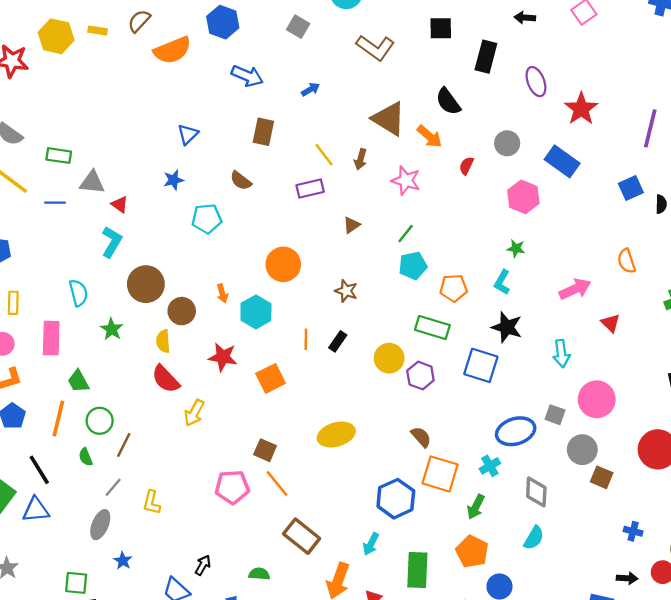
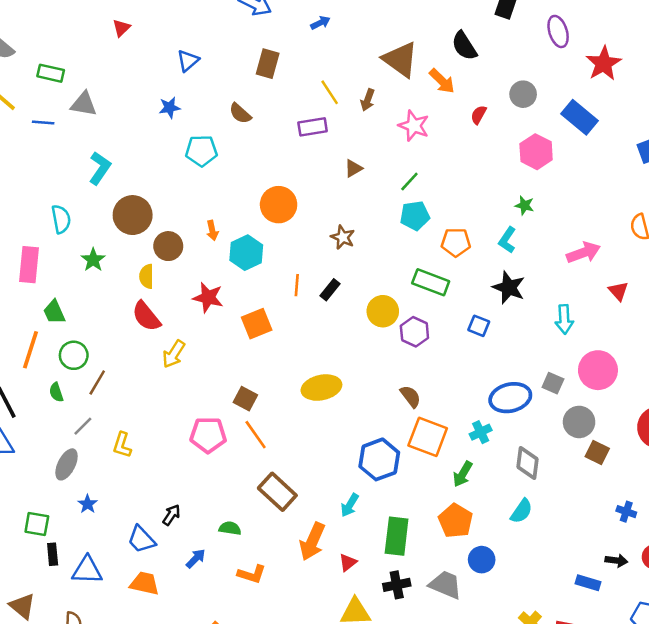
red triangle: (120, 204) -> (121, 28), moved, turned 36
blue square: (481, 365) -> (479, 326), size x0.6

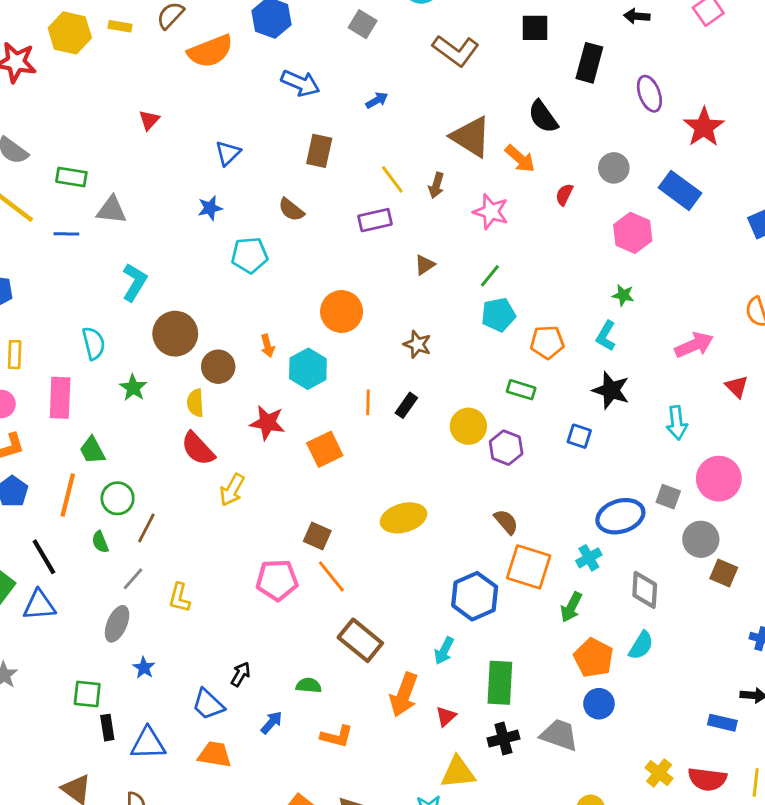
green rectangle: (431, 282) -> (521, 390), size x0.7
orange pentagon: (456, 521) -> (594, 658), moved

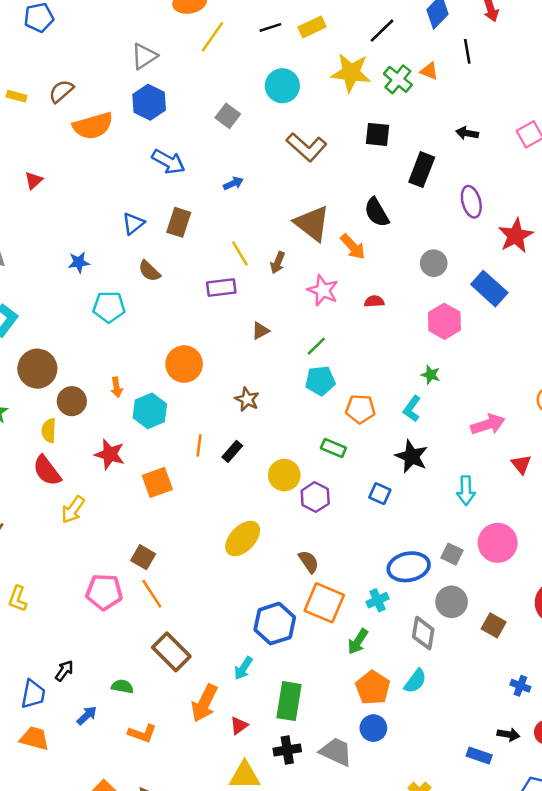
blue triangle: (228, 153) -> (133, 223), moved
red semicircle: (564, 195) -> (374, 301), moved, turned 54
yellow ellipse: (404, 518) -> (243, 538), moved, turned -36
gray circle: (701, 539) -> (452, 602), moved
blue trapezoid: (208, 704) -> (33, 694), turned -128

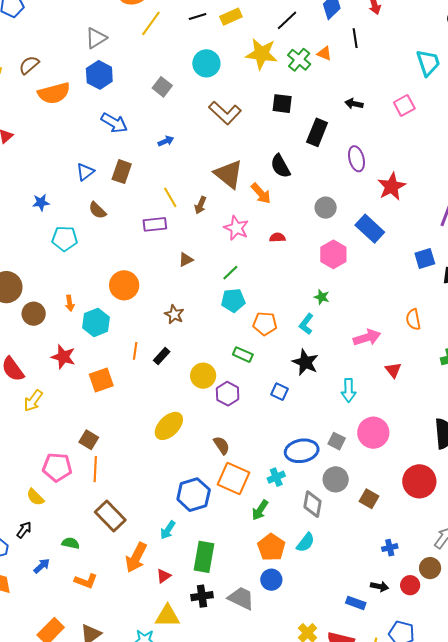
yellow semicircle: (49, 431) -> (35, 497), moved, turned -48
orange line: (152, 594) -> (95, 469), turned 35
blue cross: (520, 686) -> (390, 548), turned -35

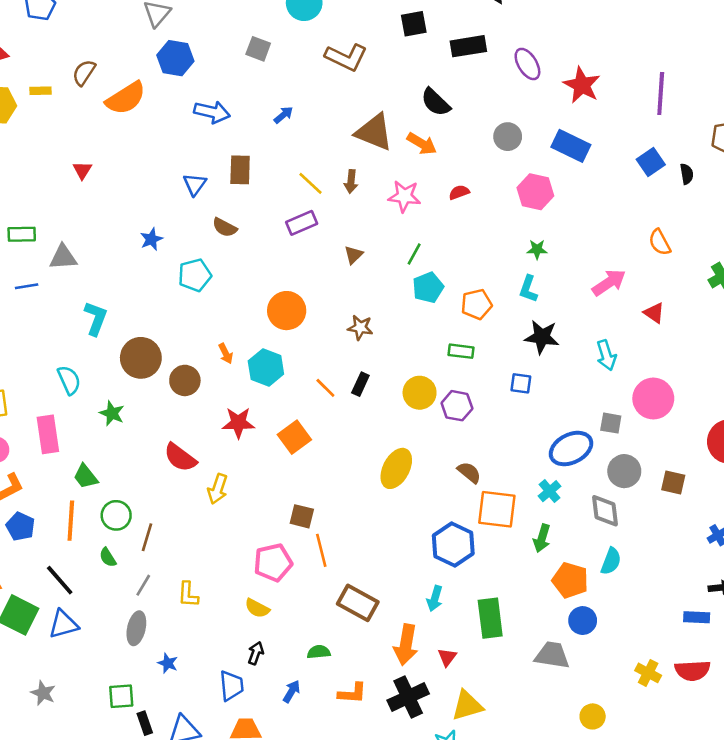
black rectangle: (317, 132) -> (468, 46), turned 76
orange line: (135, 351) -> (325, 388), turned -36
black cross: (202, 596) -> (408, 697), moved, size x1.4

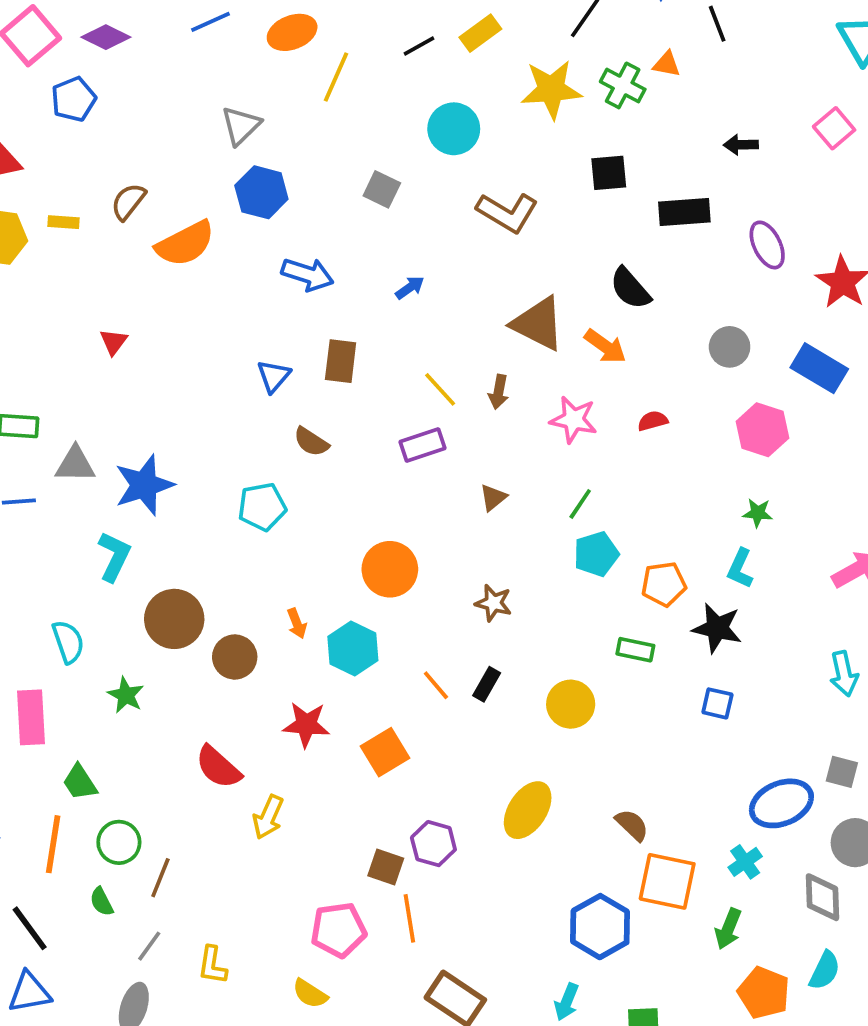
blue star: (151, 239) -> (144, 485), moved, size x1.8
black star: (542, 337) -> (717, 628), moved
purple hexagon: (457, 406) -> (433, 844), moved

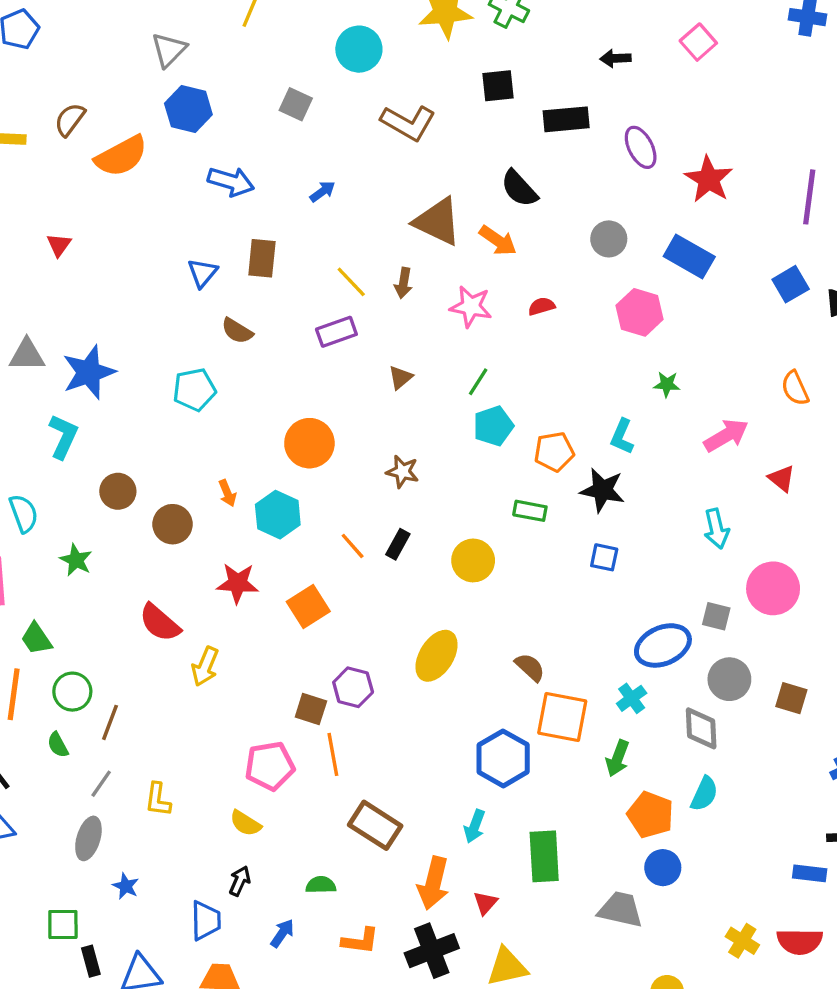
green star: (758, 513) -> (667, 384), moved
brown circle: (174, 619) -> (118, 491), size x0.7

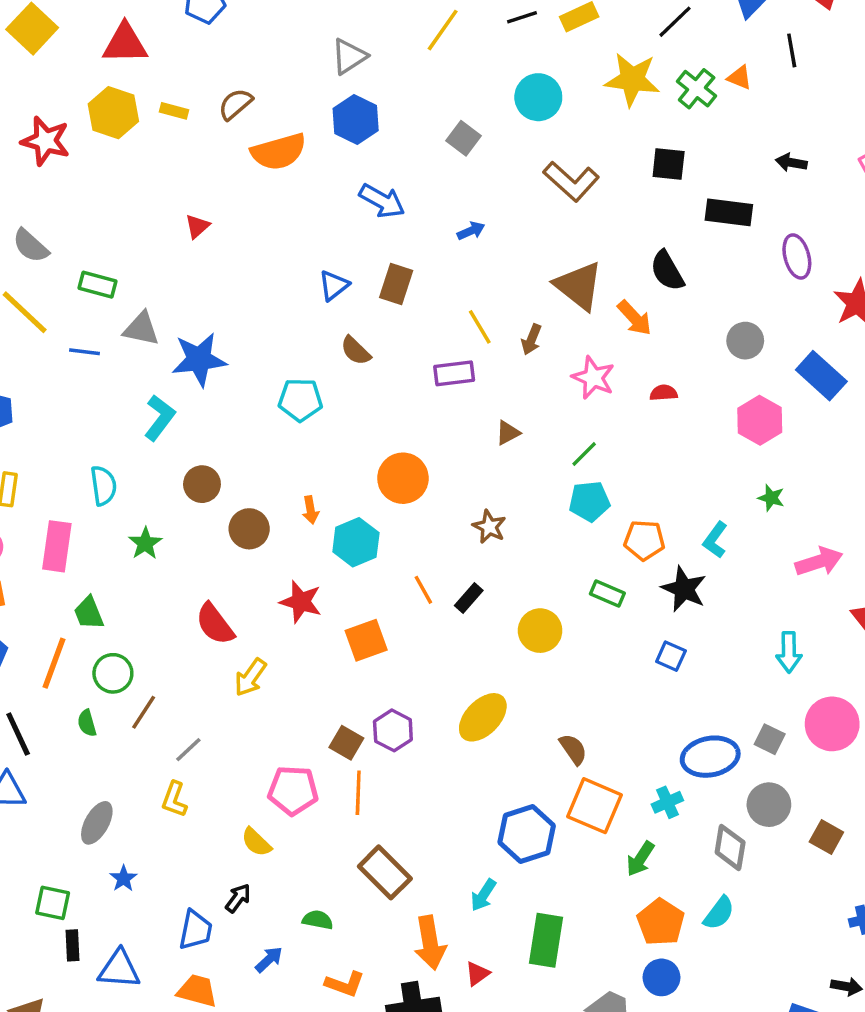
gray line: (101, 784) -> (188, 750), moved
orange arrow: (433, 883) -> (430, 943), turned -36

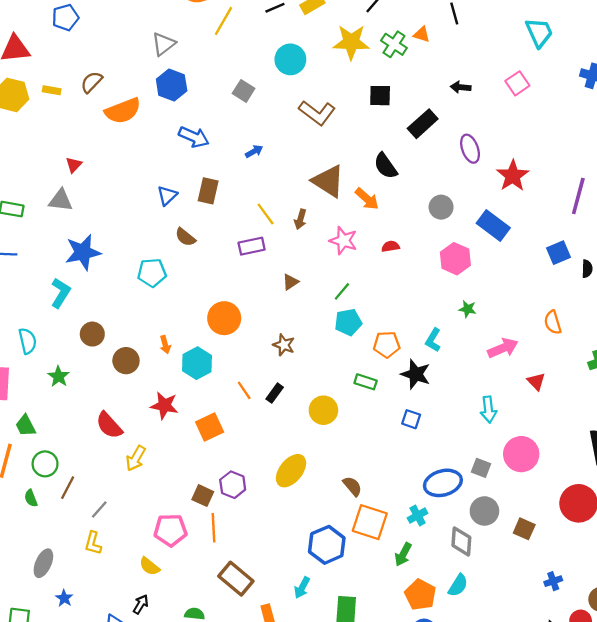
black rectangle: (729, 212) -> (423, 124), turned -44
gray triangle: (141, 329) -> (61, 200), moved

